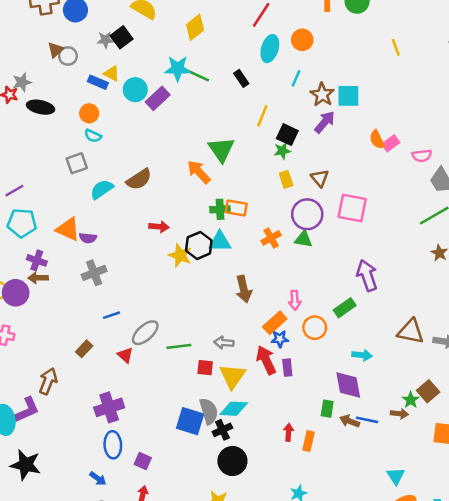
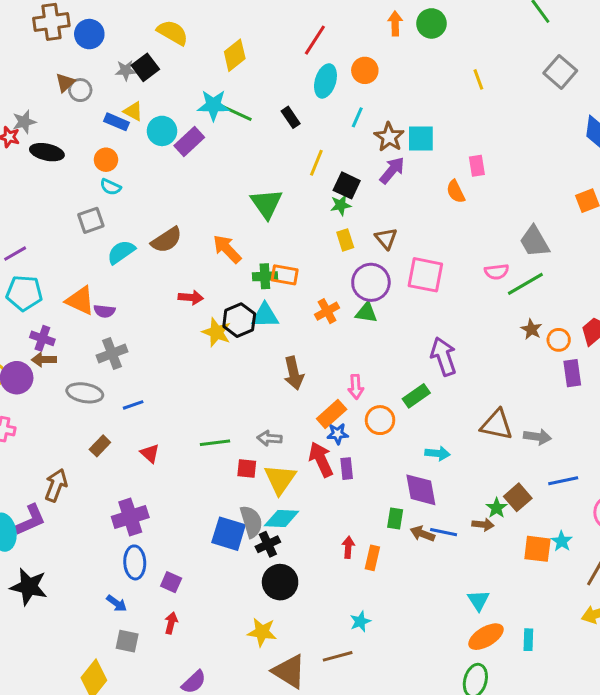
pink rectangle: (391, 143) -> (477, 166), moved, turned -63
pink semicircle: (422, 156) -> (497, 272), moved
orange arrow: (199, 172) -> (227, 249), moved
gray ellipse: (145, 333) -> (85, 393), moved, turned 52

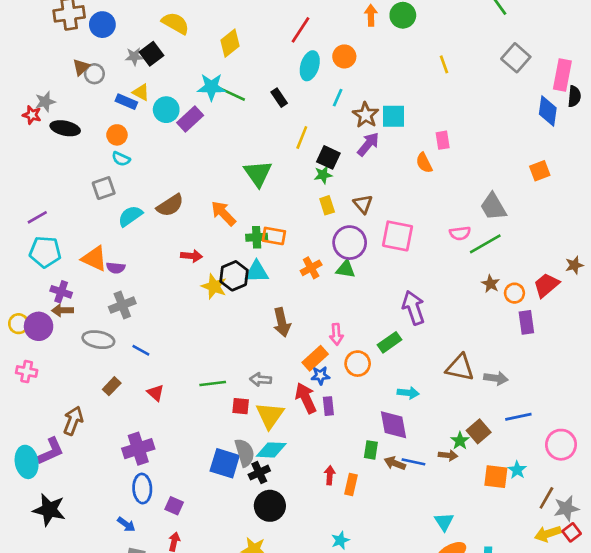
blue line: (133, 405) -> (141, 350), turned 48

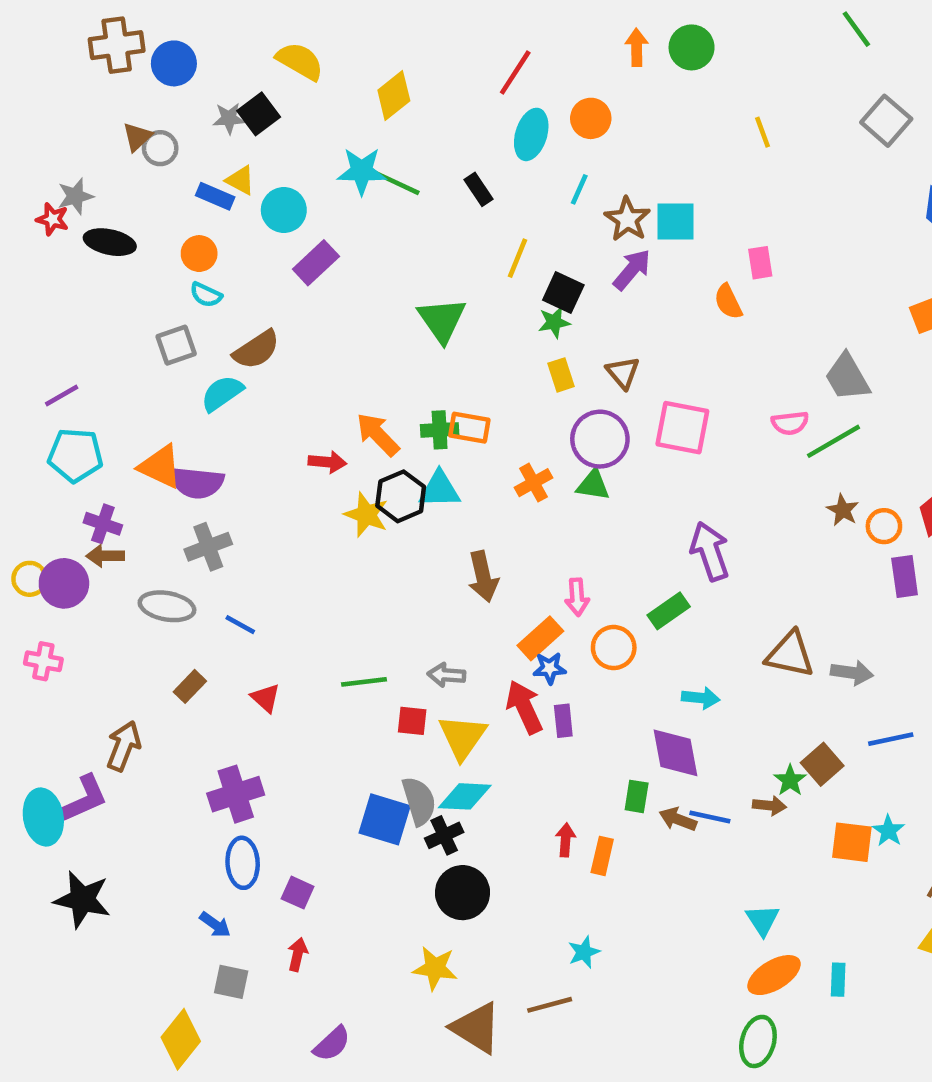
purple rectangle: (190, 119) -> (316, 263), moved
brown semicircle: (170, 205) -> (256, 350), moved
orange arrow: (223, 213) -> (378, 434), moved
purple semicircle: (116, 268) -> (197, 483), size x1.6

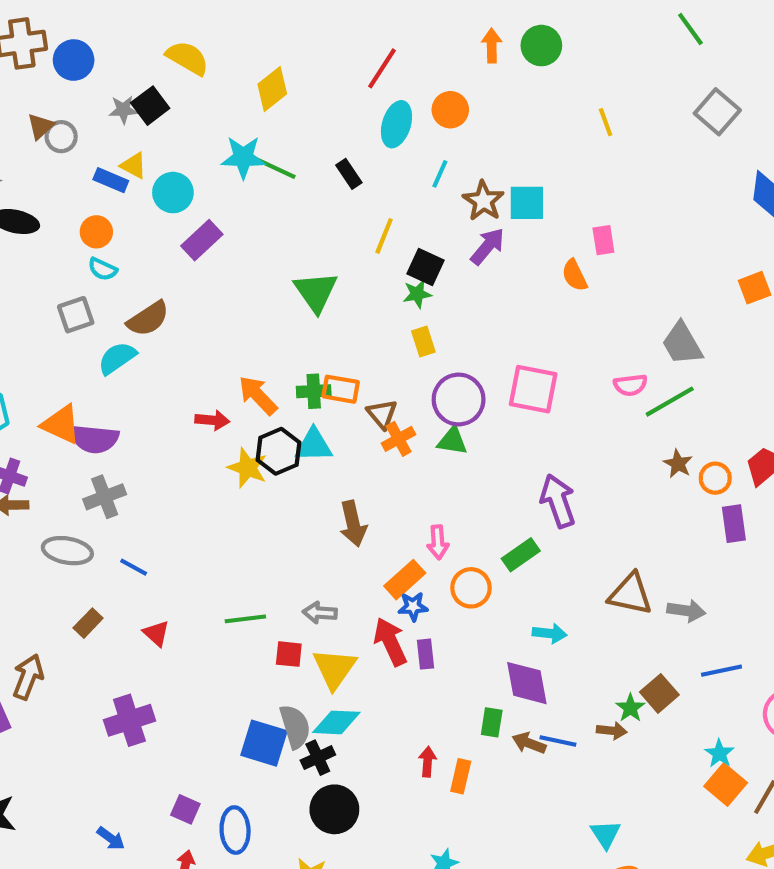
brown triangle: (623, 373) -> (382, 414), moved
orange square: (852, 842) -> (726, 784), moved, turned 33
blue ellipse: (243, 863) -> (235, 830), moved

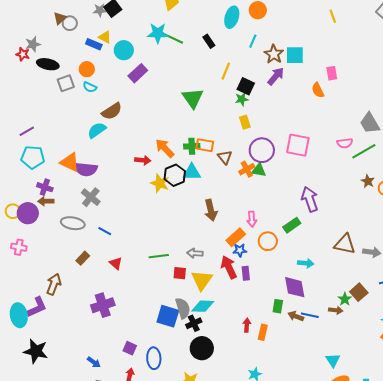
gray square: (76, 315) -> (66, 83), moved
orange cross: (399, 439) -> (247, 169), moved
gray cross: (105, 497) -> (91, 197), turned -30

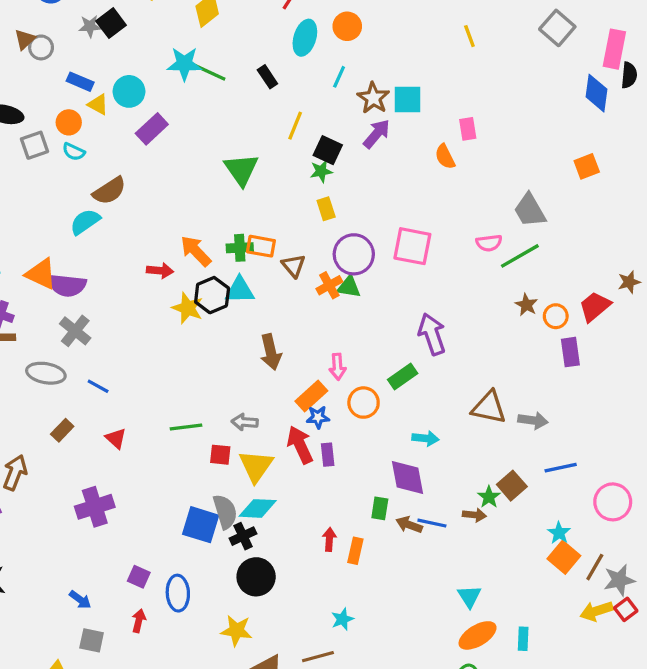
yellow triangle: (105, 37) -> (98, 104), moved

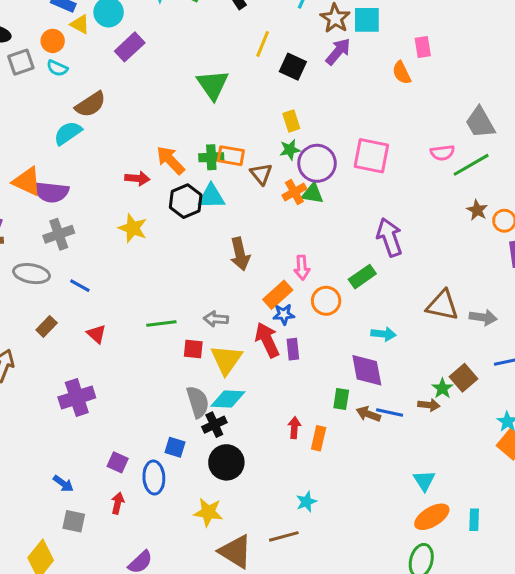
green star: (321, 171) -> (290, 150), moved
yellow star: (188, 308) -> (133, 228), moved
gray cross: (75, 331) -> (59, 234), turned 32
blue square: (201, 525) -> (175, 447), moved, size x0.6

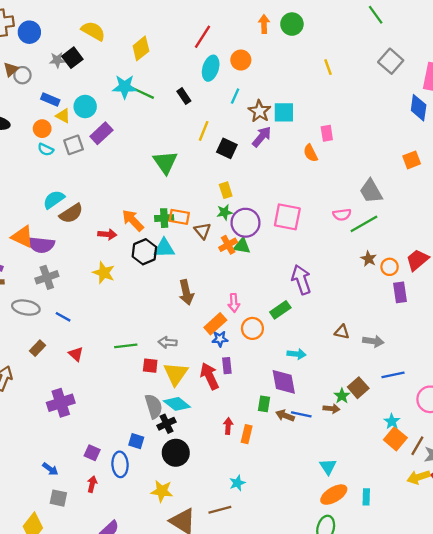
gray square: (21, 62) -> (74, 145), moved
brown semicircle: (90, 104) -> (71, 213), moved
brown triangle: (442, 305) -> (342, 332), size x0.6
red arrow: (267, 340) -> (209, 376), moved
cyan diamond: (228, 399) -> (177, 404), turned 36

